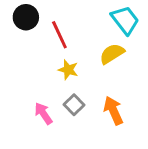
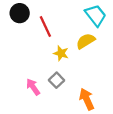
yellow star: (68, 70) -> (61, 53), moved
orange arrow: (113, 111) -> (87, 99), moved

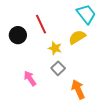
black circle: (20, 13) -> (18, 35), moved
gray square: (56, 80) -> (58, 68), moved

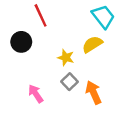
red line: (41, 24) -> (41, 15), moved
orange arrow: (78, 89) -> (94, 92), moved

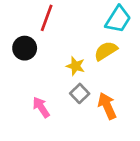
red line: (41, 15) -> (47, 18), turned 45
cyan trapezoid: (103, 17) -> (118, 19), turned 70

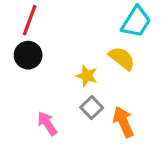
red line: (47, 18) -> (30, 20), moved
yellow semicircle: (106, 51) -> (122, 58), turned 70

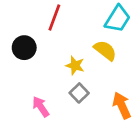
red line: (30, 20) -> (54, 17), moved
orange arrow: (123, 122) -> (122, 105), moved

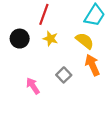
yellow star: (75, 65) -> (50, 39), moved
orange arrow: (122, 105) -> (92, 65), moved

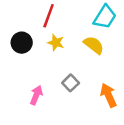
orange arrow: (92, 65) -> (108, 95), moved
pink arrow: (33, 86) -> (36, 95), turned 56

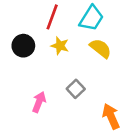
cyan trapezoid: (105, 17) -> (91, 18), moved
orange arrow: (108, 95) -> (111, 116), moved

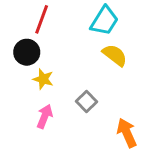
red line: (52, 17) -> (42, 19), moved
yellow star: (60, 46) -> (43, 79), moved

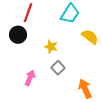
yellow semicircle: (115, 55) -> (90, 37), moved
yellow star: (43, 79) -> (51, 47), moved

